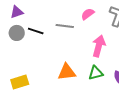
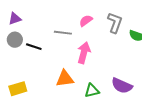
black line: (36, 31) -> (34, 47), moved
pink arrow: (99, 46) -> (84, 53), moved
green triangle: (96, 73) -> (92, 91), moved

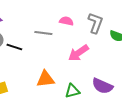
pink semicircle: (86, 21) -> (66, 21), turned 48
pink arrow: (84, 53) -> (78, 53), moved, turned -140

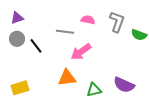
black line: (14, 47) -> (36, 46), turned 35
pink arrow: (78, 53) -> (81, 52), moved

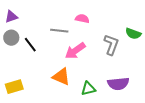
gray L-shape: (117, 22) -> (111, 45), moved
orange triangle: (67, 78) -> (61, 77), turned 30
purple semicircle: (124, 85) -> (118, 84), turned -30

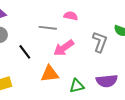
black line: (30, 45) -> (25, 52), moved
orange triangle: (61, 77) -> (50, 74), turned -30

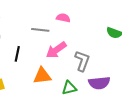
gray L-shape: (100, 42) -> (82, 61), moved
black line: (25, 52) -> (17, 54), turned 49

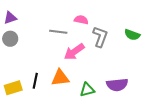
black line: (17, 54) -> (35, 81), moved
gray L-shape: (82, 61) -> (100, 37), moved

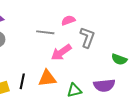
pink semicircle: (81, 20) -> (68, 20), turned -32
green semicircle: (132, 35) -> (119, 59), moved

